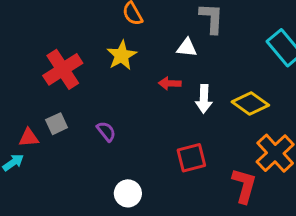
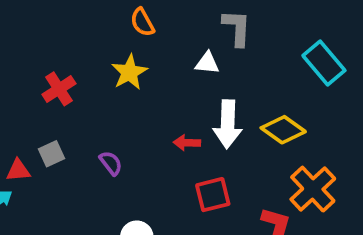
red cross: (63, 69) -> (59, 89), size x0.7
red arrow: (170, 83) -> (187, 143), moved
white arrow: (204, 99) -> (228, 124), size x1.4

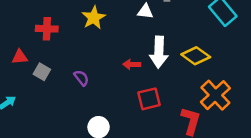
red cross: (59, 89) -> (47, 29), turned 35
gray square: (52, 154) -> (42, 72), turned -35
red triangle: (18, 170) -> (20, 57), moved

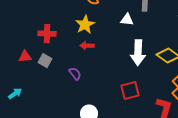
red arrow: (132, 64) -> (87, 46), moved
gray square: (42, 72) -> (45, 61), moved

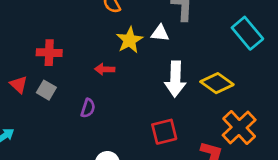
yellow star: (85, 25) -> (130, 40), moved
red triangle: (25, 57) -> (19, 85), turned 48
purple semicircle: (75, 74) -> (88, 108), turned 56

